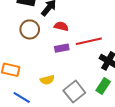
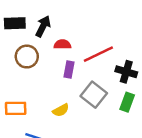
purple rectangle: (62, 48) -> (69, 70), turned -56
gray square: (74, 92) -> (94, 95), moved

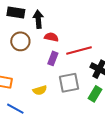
black arrow: (43, 26) -> (38, 19), turned -42
gray square: (94, 95) -> (69, 83), turned 30

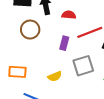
red semicircle: (51, 37) -> (69, 15), moved

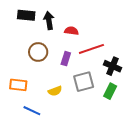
brown circle: (30, 30) -> (38, 52), moved

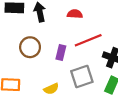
red semicircle: (71, 31) -> (75, 14), moved

